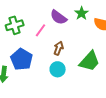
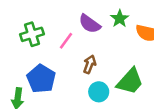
cyan circle: (58, 69) -> (99, 92), moved

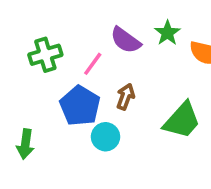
blue pentagon: (41, 79) -> (80, 106), moved
cyan circle: (99, 92) -> (106, 137), moved

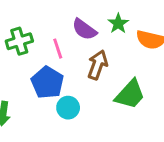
pink line: (93, 64) -> (58, 49), turned -54
brown arrow: (126, 97) -> (98, 65), moved, size x1.4

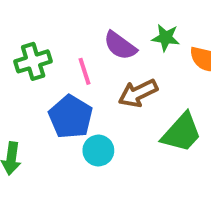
green star: (118, 23) -> (166, 38), turned -30
brown arrow: (98, 65) -> (138, 93), turned -136

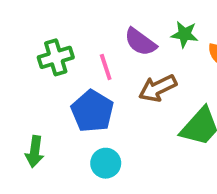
cyan circle: (98, 151) -> (106, 163), moved

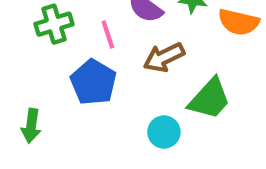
cyan circle: (106, 163) -> (164, 132), moved

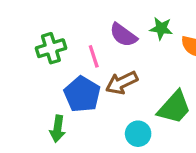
brown arrow: (164, 57) -> (122, 83), moved
green arrow: (31, 126) -> (58, 129), moved

